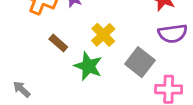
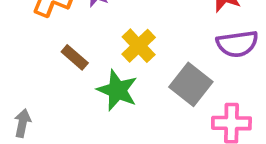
gray arrow: (22, 89) -> (22, 123), turned 60

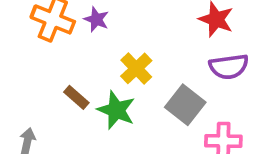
brown rectangle: (75, 57) -> (76, 97), moved

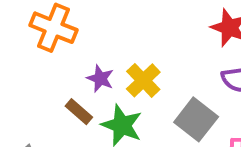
purple star: (96, 19) -> (100, 78), moved

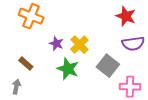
brown rectangle: (79, 112) -> (26, 63), moved

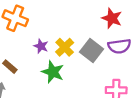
gray square: (108, 66) -> (91, 50), moved

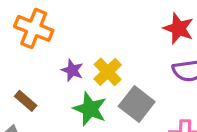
gray square: (91, 50) -> (137, 104), moved

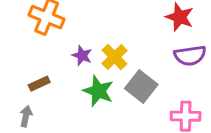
brown rectangle: (26, 101) -> (39, 84), turned -66

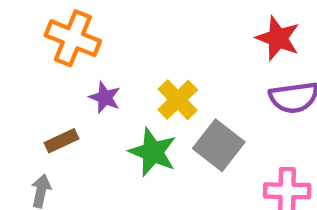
purple star: (82, 56) -> (105, 97), moved

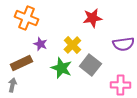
red star: (278, 38) -> (92, 18), moved, turned -30
brown rectangle: (62, 141) -> (21, 63), size x1.5

